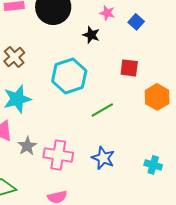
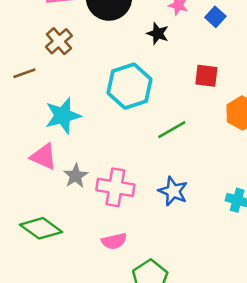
brown cross: (14, 57) -> (59, 41), moved

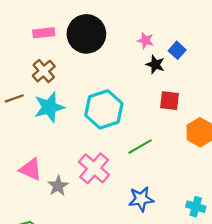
black star: (158, 34) -> (155, 65), moved
cyan star: (63, 116) -> (49, 107), moved
pink cross: (115, 187) -> (94, 168), moved, turned 32
blue star: (173, 191) -> (141, 199), turned -30

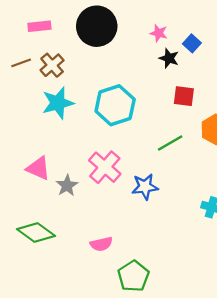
pink rectangle: (44, 33) -> (39, 26), moved
brown line: (14, 98) -> (21, 63), moved
green line: (140, 147) -> (170, 143), moved
blue star: (141, 199) -> (145, 187), moved

